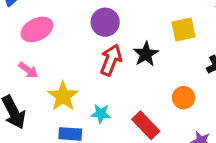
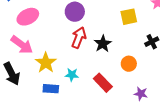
black star: (146, 54) -> (103, 44), moved
pink arrow: (28, 70) -> (22, 45), size x1.6

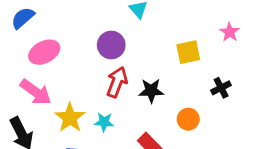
black star: (103, 44) -> (151, 91), turned 30
cyan star: (72, 75) -> (104, 122), moved

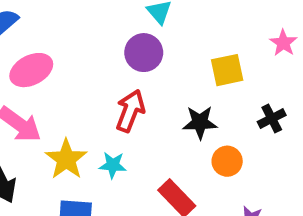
purple circle: (111, 45) -> (144, 53), moved
black star: (151, 91) -> (200, 122), moved

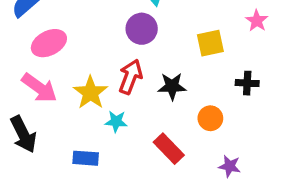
black cross: (272, 119) -> (247, 83), turned 30
black star: (200, 122) -> (172, 86), moved
yellow star: (66, 159) -> (90, 93), moved

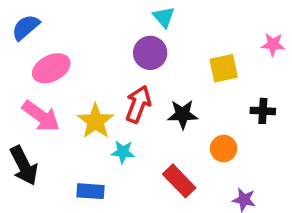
pink star: (257, 21) -> (273, 44), turned -30

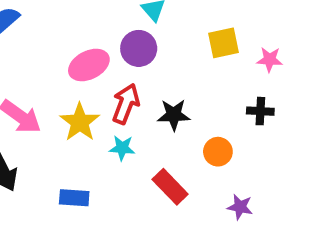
pink star: (273, 44) -> (270, 59), moved
pink ellipse: (51, 68) -> (89, 65), moved
yellow square: (224, 68) -> (223, 43), moved
cyan star: (123, 152) -> (122, 148), moved

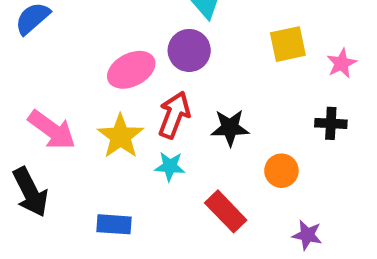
pink star: (270, 59) -> (342, 63), turned -30

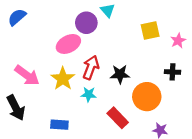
purple circle: (189, 50) -> (86, 23), moved
orange circle: (281, 171) -> (147, 97), size x1.6

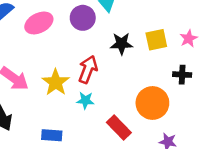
yellow square: (150, 31) -> (156, 40), moved
pink ellipse: (68, 44) -> (39, 23), moved
black star: (120, 74) -> (121, 44), moved

